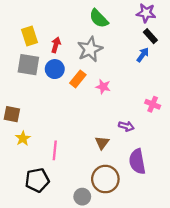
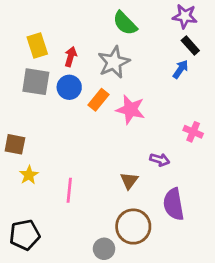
pink star: (103, 87) -> (130, 110), size x1.5
black pentagon: (37, 180) -> (25, 235), moved

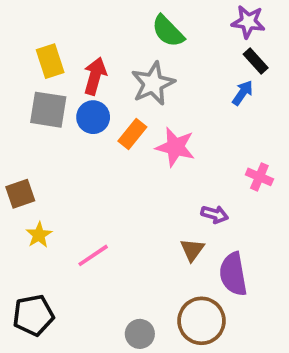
red arrow: (71, 57) -> (95, 76), size x1.4
brown square: (15, 144) -> (20, 194), turned -30
brown triangle: (129, 181) -> (192, 250), moved
pink line: (69, 190) -> (93, 255), turned 50
brown circle: (133, 227) -> (201, 321), moved

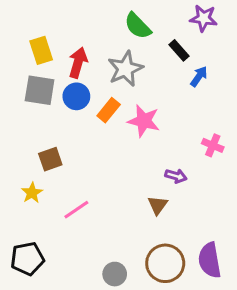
black rectangle: (256, 61) -> (179, 50), moved
brown square: (20, 194) -> (50, 159), moved
purple semicircle: (233, 274) -> (210, 260), moved

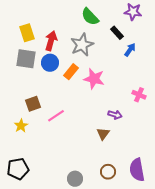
pink line: (76, 210) -> (56, 116), moved
brown circle: (165, 263) -> (108, 172), size x0.6

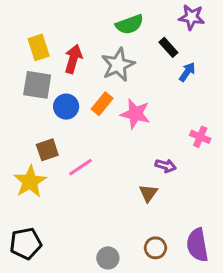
green semicircle: (90, 17) -> (130, 24), turned -66
blue circle: (50, 63) -> (66, 107), moved
yellow star: (21, 126) -> (30, 182), size x1.6

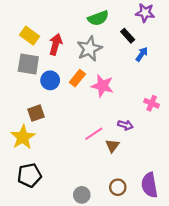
yellow rectangle: (39, 47) -> (29, 36), turned -36
pink line: (80, 167) -> (94, 134), moved
black pentagon: (26, 244) -> (29, 175), moved

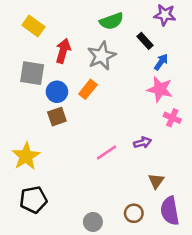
yellow rectangle: (29, 36) -> (33, 26), moved
pink star: (102, 86) -> (160, 89), moved
brown square: (36, 113) -> (57, 117), moved
purple arrow: (125, 125) -> (142, 143), turned -32
brown triangle: (112, 146) -> (156, 181), moved

